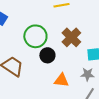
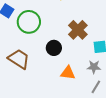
green circle: (35, 36) -> (29, 22), moved

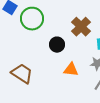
brown trapezoid: (19, 59) -> (22, 74), moved

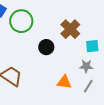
orange triangle: (71, 70) -> (64, 82), moved

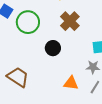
brown cross: (70, 29) -> (70, 21), moved

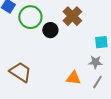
black circle: (53, 48) -> (50, 30), moved

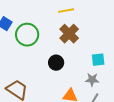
black circle: (50, 30) -> (56, 63), moved

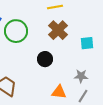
cyan square: (98, 60) -> (87, 43), moved

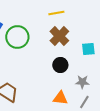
black circle: (45, 59) -> (60, 65), moved

